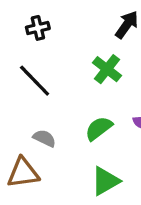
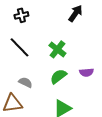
green cross: (107, 69) -> (57, 49), moved

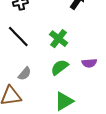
gray semicircle: (25, 82) -> (25, 74), turned 104

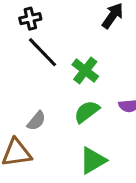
black line: (18, 36) -> (43, 52), moved

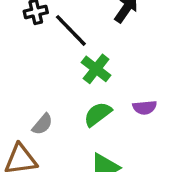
black line: (43, 52) -> (71, 30), moved

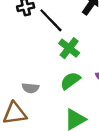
gray semicircle: (42, 124) -> (30, 88), turned 56

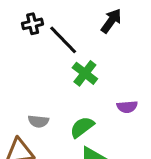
green semicircle: (70, 81) -> (82, 127), moved

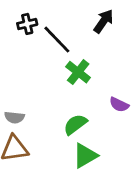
purple semicircle: (127, 107) -> (119, 105), turned 30
gray semicircle: (38, 121) -> (14, 117), moved

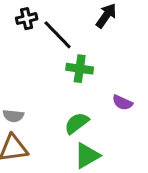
green cross: (78, 72) -> (80, 69), turned -30

